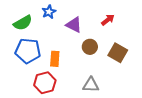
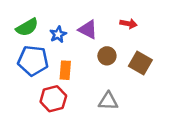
blue star: (49, 12) -> (58, 34), moved
red arrow: (108, 20) -> (128, 24), turned 48

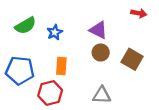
red arrow: (128, 24) -> (139, 13), moved
purple triangle: (88, 30) -> (98, 30), moved
blue pentagon: (33, 61) -> (20, 70), moved

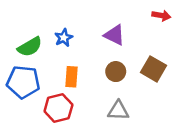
green semicircle: (25, 26) -> (30, 47), moved
brown circle: (101, 53) -> (116, 72), moved

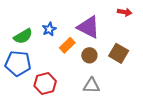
purple triangle: (114, 35) -> (88, 27), size x1.4
orange rectangle: (71, 77) -> (67, 45), moved, turned 42

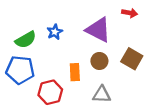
red arrow: (125, 12) -> (130, 13), moved
orange rectangle: (67, 45) -> (75, 72), moved, turned -49

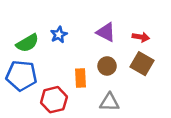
red arrow: (130, 13) -> (141, 37), moved
purple triangle: (98, 30) -> (106, 32), size x0.7

